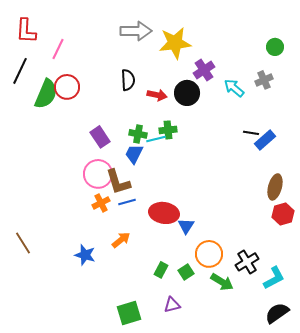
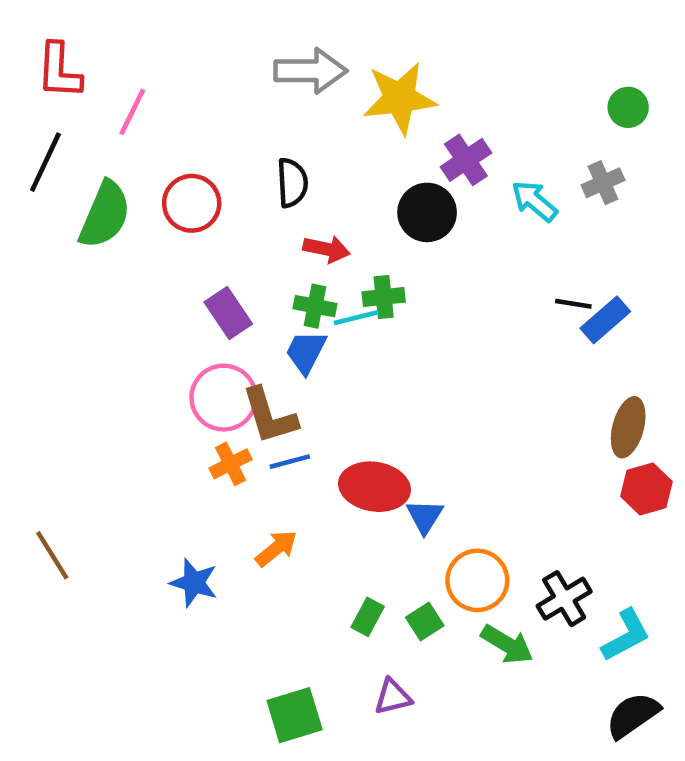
red circle: (67, 87) -> (192, 203), moved
red arrow: (157, 95) -> (327, 249), moved

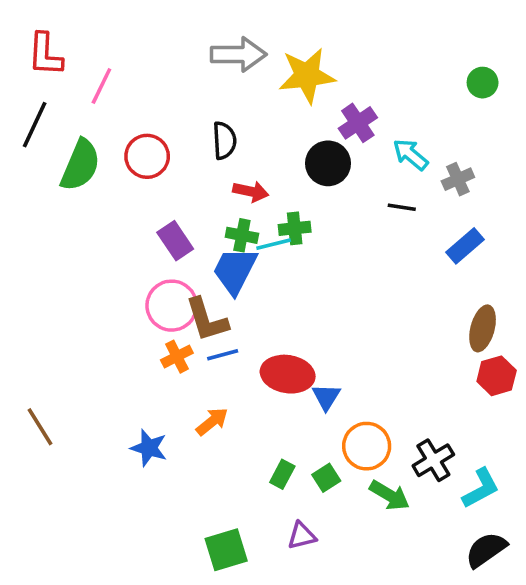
gray cross: (603, 183) -> (458, 179), moved
black line: (573, 304) -> (402, 207), moved
blue trapezoid: (306, 352) -> (235, 270), size x1.4

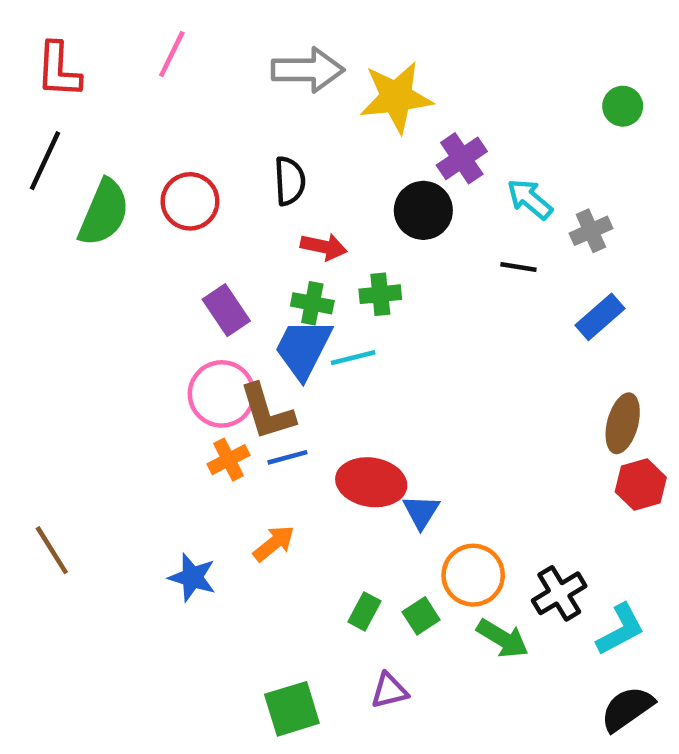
pink line: (101, 86) -> (172, 54), moved
cyan line: (274, 244) -> (353, 358), moved

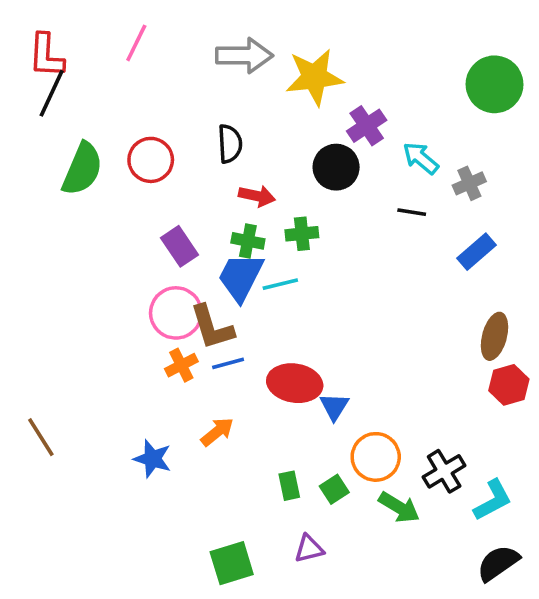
green circle: (623, 106) -> (494, 84), size x1.8
black line: (45, 161) -> (52, 93), moved
green rectangle: (364, 611) -> (289, 486), turned -40

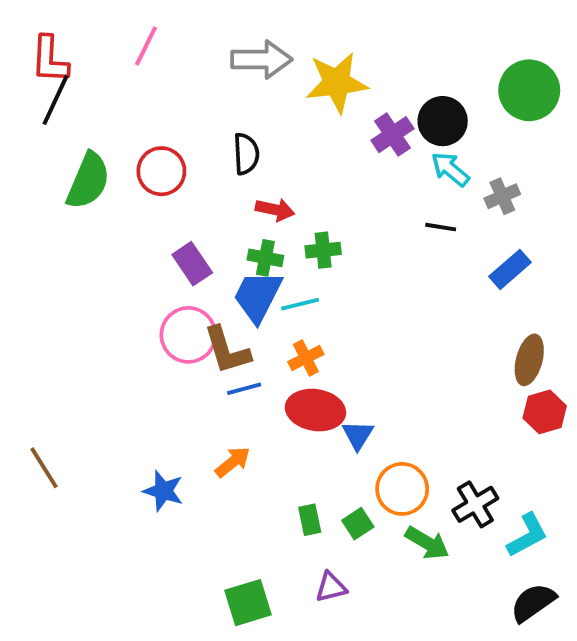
black circle: (336, 167) -> (443, 121), moved
orange cross: (181, 365) -> (306, 358), moved

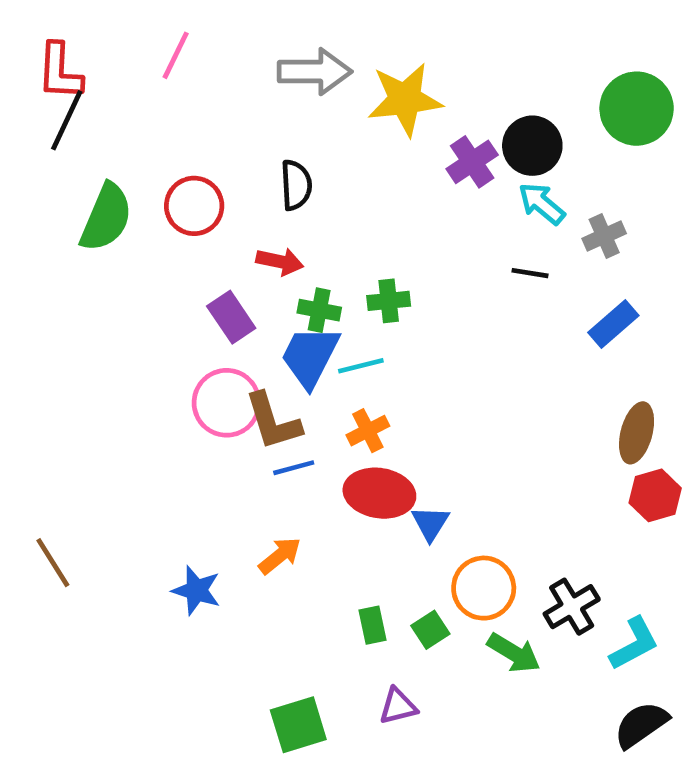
red arrow: (275, 210) -> (280, 261), moved

